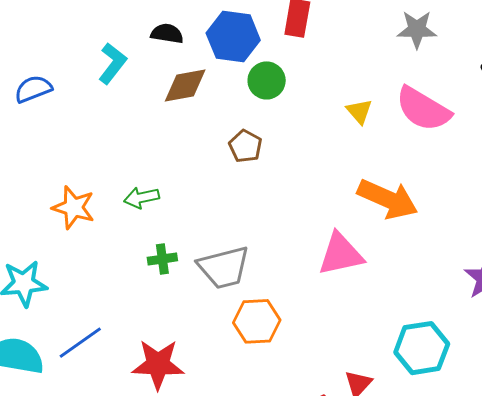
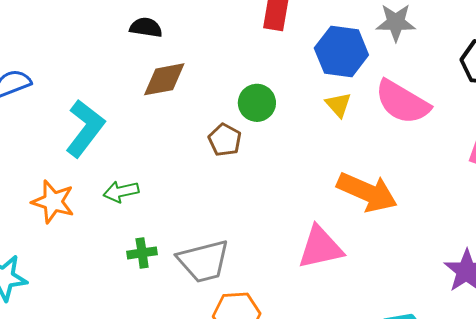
blue hexagon: (233, 37) -> (341, 52), moved
cyan L-shape: (112, 63) -> (85, 128), moved, size x1.4
green circle: (267, 80) -> (257, 103), moved

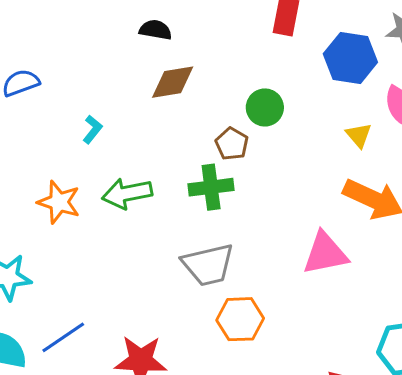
yellow triangle: (338, 105) -> (359, 135), moved
cyan L-shape: (85, 128) -> (92, 129), size x0.5
green arrow: (121, 192) -> (127, 193), size x1.4
green cross: (142, 253) -> (211, 187), moved, size x1.5

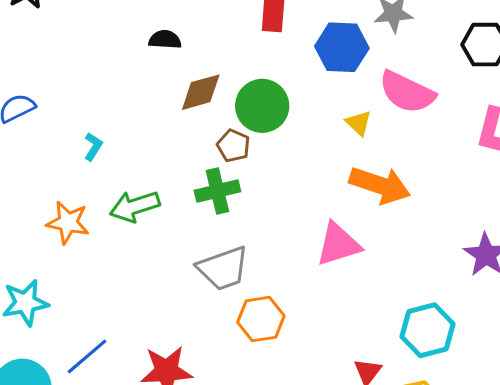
black semicircle: (155, 30) -> (165, 40), moved
brown diamond: (173, 82) -> (201, 92), moved
green circle: (265, 107) -> (262, 106), size x1.4

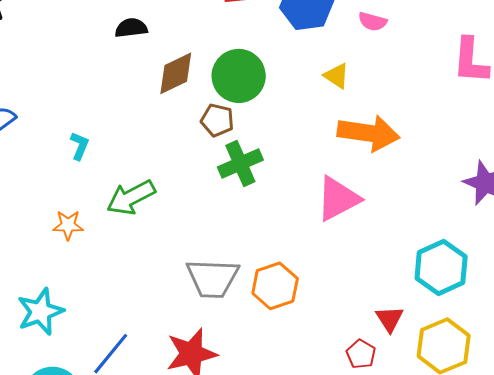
pink semicircle: (407, 92) -> (373, 22), moved, size x0.5
green cross: (217, 191) -> (240, 164), moved
orange star: (68, 222) -> (68, 225), size x0.7
gray trapezoid: (223, 268) -> (212, 278), moved, turned 32

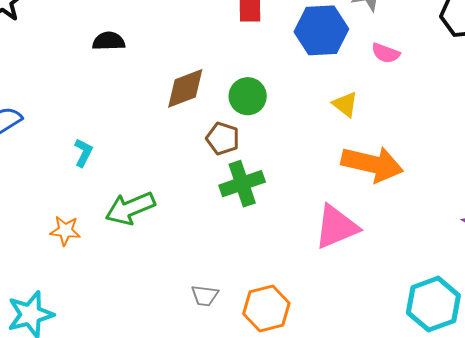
black semicircle: (131, 28) -> (109, 41), moved
green circle: (239, 76) -> (248, 96), size x0.7
gray trapezoid: (212, 278) -> (205, 296), size x0.5

